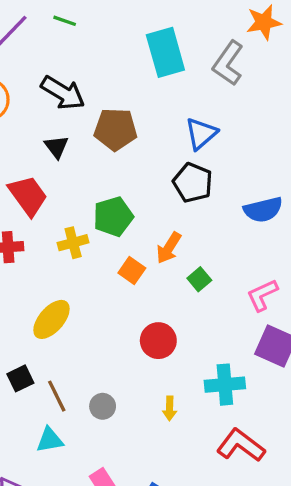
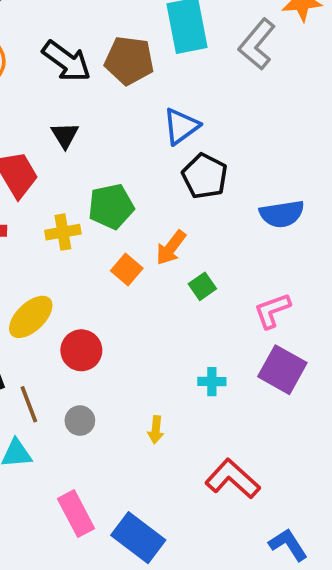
brown pentagon: (115, 129) -> (129, 61), moved
blue triangle: (201, 134) -> (181, 126), moved
black triangle: (56, 147) -> (65, 135), moved
red circle: (158, 341) -> (81, 350), moved
cyan cross: (225, 385) -> (212, 382), moved, size x0.6

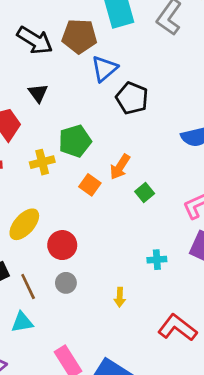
blue triangle: (181, 126) -> (104, 69), moved
black pentagon: (205, 176) -> (132, 98), moved
gray circle: (80, 421) -> (66, 283), moved

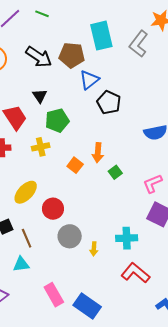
green pentagon: (75, 141) -> (57, 121), moved
orange arrow: (120, 167) -> (98, 153), turned -30
cyan cross: (157, 260) -> (127, 238), moved, size x1.5
gray circle: (66, 283) -> (70, 236), moved, size x1.5

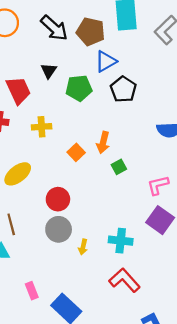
green pentagon: (57, 121) -> (79, 88), moved
red circle: (53, 209) -> (58, 199), moved
pink rectangle: (54, 295) -> (32, 291), size x0.7

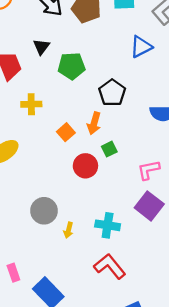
blue triangle: (106, 61) -> (141, 47), moved
black pentagon: (123, 89) -> (112, 93), moved
red circle: (58, 199) -> (85, 166), moved

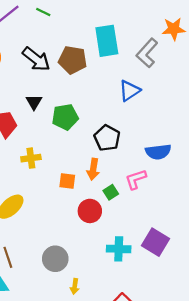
orange square: (66, 132) -> (67, 181), turned -35
pink L-shape: (149, 170) -> (136, 179), moved
cyan cross: (108, 225) -> (119, 249), moved
yellow arrow: (68, 230) -> (75, 286), moved

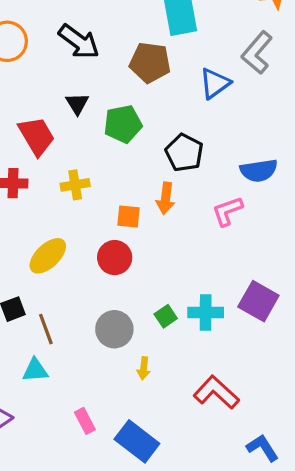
gray L-shape: (147, 53) -> (257, 53), moved
brown pentagon: (73, 60) -> (150, 63), moved
green square: (111, 192) -> (166, 316), moved
red circle: (90, 211) -> (115, 258), moved

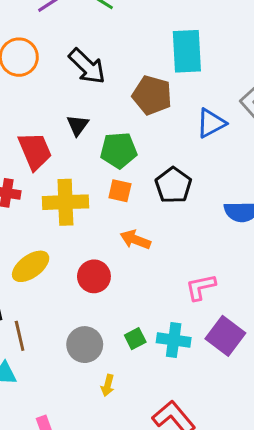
yellow cross: (75, 185) -> (65, 202), size x1.6
orange arrow: (166, 198) -> (135, 240), moved, turned 96
pink L-shape: (227, 211) -> (201, 287), moved
orange square: (128, 217) -> (120, 191), moved

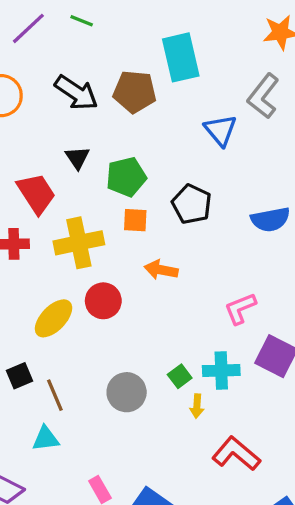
brown pentagon: (152, 95) -> (135, 92), moved
blue triangle: (211, 123) -> (220, 130), turned -32
red circle: (94, 276) -> (103, 301), moved
yellow arrow: (108, 385) -> (197, 406), moved

